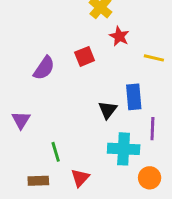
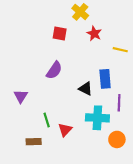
red square: (85, 56) -> (60, 34), moved, turned 32
purple semicircle: (44, 68) -> (54, 70), moved
black triangle: (108, 110) -> (86, 89), turned -40
red triangle: (80, 178) -> (65, 130), moved

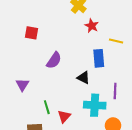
red square: (60, 34) -> (32, 33), moved
blue rectangle: (105, 79) -> (99, 58), moved

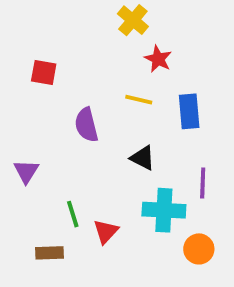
yellow line: (116, 41) -> (139, 100), moved
blue rectangle: (99, 58) -> (189, 111), moved
purple semicircle: (54, 60) -> (86, 125), turned 132

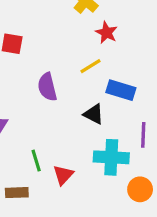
yellow line: (139, 100) -> (90, 66), turned -45
blue rectangle: (189, 111) -> (121, 90), moved, turned -68

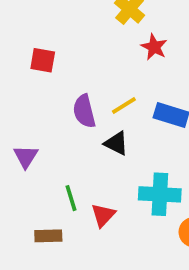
yellow line: (90, 66) -> (124, 106), moved
black triangle: (94, 114) -> (116, 143), moved

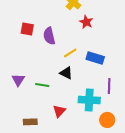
purple semicircle: (84, 111) -> (49, 36), moved
green line: (71, 198) -> (42, 85), moved, turned -64

